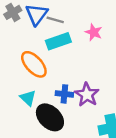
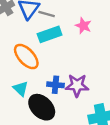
purple star: (87, 95) -> (77, 85), turned -30

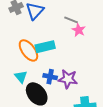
gray line: (47, 14) -> (71, 20), moved
cyan rectangle: (50, 34) -> (45, 47), moved

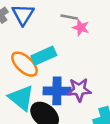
cyan triangle: (21, 77) -> (21, 98), size x1.6
blue cross: (50, 77) -> (57, 91), size x1.5

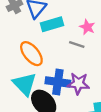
gray line: (69, 17) -> (77, 45), moved
cyan rectangle: (44, 56) -> (52, 24), moved

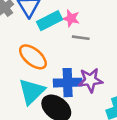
pink star: (87, 27) -> (71, 18), moved
cyan triangle: (25, 84) -> (32, 92), turned 40

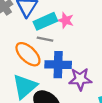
gray line: (81, 38) -> (45, 39), moved
blue cross: (68, 83) -> (58, 65), moved

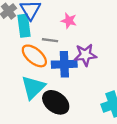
cyan rectangle: (45, 21) -> (24, 26), moved, turned -70
purple star: (80, 79) -> (85, 55), moved

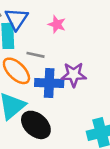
pink star: (69, 21) -> (57, 24), moved

